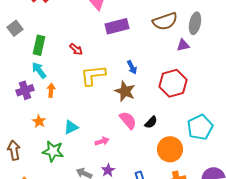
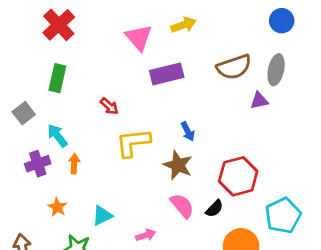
gray square: (15, 28) -> (24, 113), moved
green rectangle: (39, 45) -> (57, 78), moved
red hexagon: (173, 83) -> (238, 176), moved

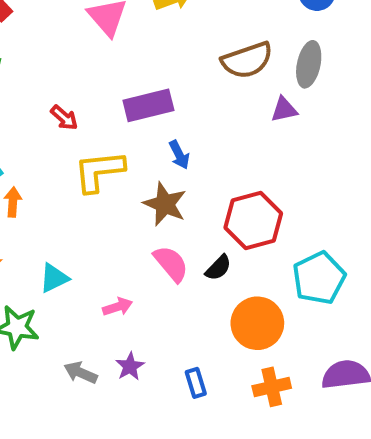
purple rectangle: (167, 74) -> (148, 105), moved

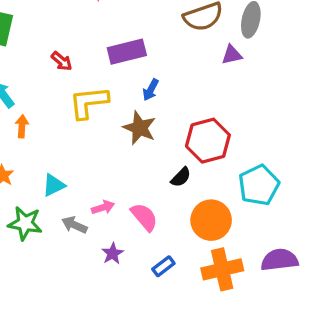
blue arrow: (179, 155) -> (151, 90), turned 55
pink semicircle: (171, 264) -> (144, 217), moved
gray arrow: (81, 373) -> (74, 225), moved
blue rectangle: (196, 383) -> (163, 266), turned 70
orange cross: (272, 387) -> (222, 269), size x1.4

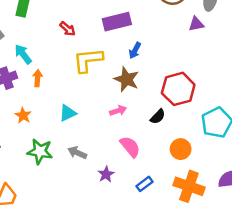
cyan triangle: (54, 185) -> (68, 113), moved
pink arrow: (103, 207) -> (118, 111), moved
orange circle: (211, 220) -> (181, 149), size x0.7
orange cross: (222, 269) -> (189, 186), turned 32

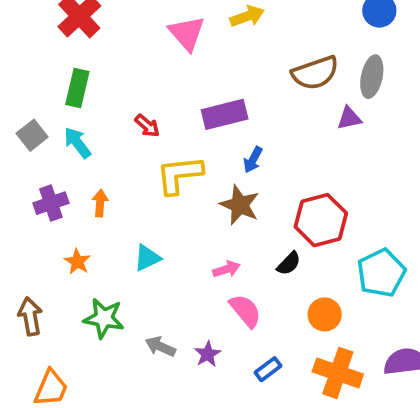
cyan arrow: (23, 54) -> (77, 143), moved
pink arrow: (118, 111) -> (226, 269), moved
gray arrow: (77, 153) -> (160, 347), moved

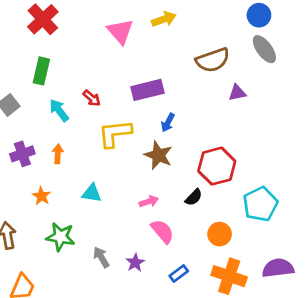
gray ellipse: (372, 77) -> (264, 49), moved, turned -48
cyan arrow: (77, 143) -> (59, 110), moved
cyan triangle: (147, 258) -> (92, 193), turned 35
gray arrow: (160, 347) -> (101, 257), turned 35

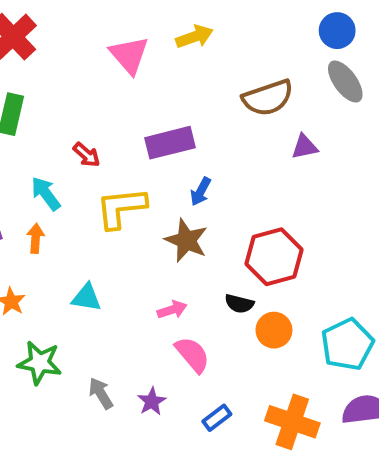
cyan arrow: (59, 110) -> (46, 194), moved
black semicircle: (194, 197) -> (239, 304), turned 60
cyan pentagon: (260, 204) -> (347, 344), moved
orange circle: (220, 234) -> (274, 330), moved

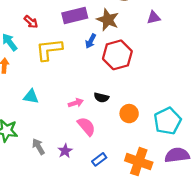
purple triangle: (305, 147) -> (154, 18), moved
brown star: (186, 240) -> (108, 20), moved
red hexagon: (274, 257) -> (117, 55), moved
black semicircle: (239, 304) -> (101, 98), moved

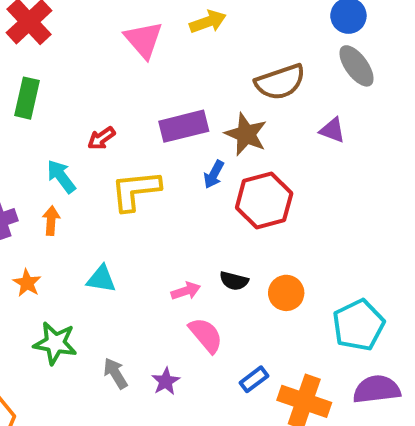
purple triangle: (154, 18) -> (332, 130), turned 32
red arrow: (31, 22) -> (101, 138), turned 104
orange circle: (129, 114) -> (286, 293), moved
blue rectangle: (99, 159) -> (254, 379), moved

